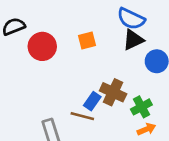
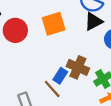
orange square: (87, 41) -> (54, 24), size x1.5
brown line: (82, 116) -> (52, 89), turned 36

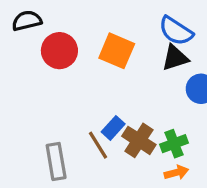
orange square: (54, 24) -> (117, 51), turned 30
brown cross: (78, 67) -> (139, 140), moved

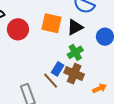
black triangle: (175, 58) -> (75, 27), moved
green cross: (174, 144) -> (75, 52), moved

